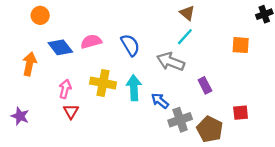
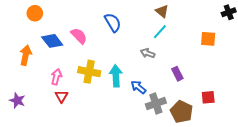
pink semicircle: (91, 41) -> (79, 36), turned 60
blue semicircle: (130, 45) -> (113, 22), moved
gray arrow: (171, 62) -> (148, 53), size x0.6

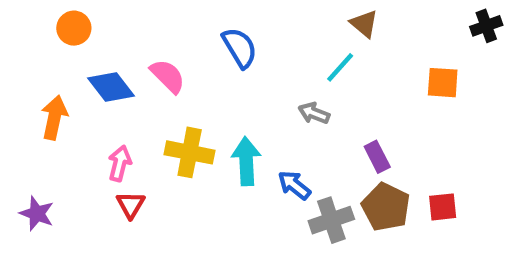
brown triangle: (162, 11) -> (364, 24), moved
brown pentagon: (181, 112) -> (386, 207), moved

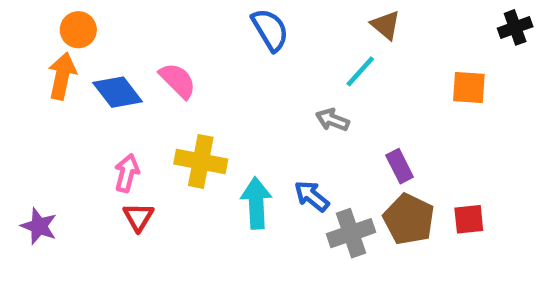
blue semicircle: (240, 48) -> (270, 30), moved
orange arrow: (54, 118) -> (62, 76), moved
cyan arrow: (246, 161) -> (256, 203), moved

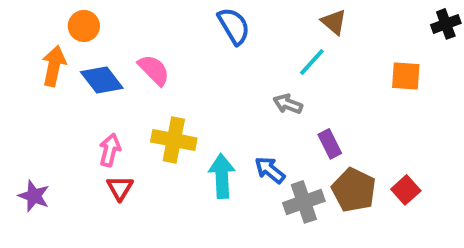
orange circle: (78, 30) -> (84, 26), moved
purple rectangle: (400, 166) -> (330, 144), moved
red square: (469, 219) -> (406, 190), turned -36

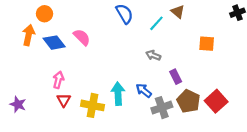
cyan line: (312, 62) -> (156, 23), moved
orange square: (406, 76) -> (207, 44), moved
yellow cross: (174, 140) -> (92, 105), moved
red square: (406, 190) -> (216, 101), size x1.5

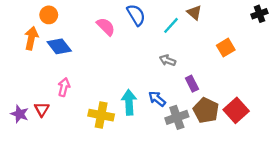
pink semicircle: (82, 37) -> (106, 27), moved
orange square: (207, 44) -> (226, 48), turned -35
red triangle: (64, 100) -> (42, 109), moved

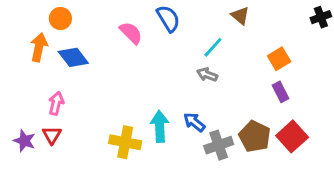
cyan line: (171, 25) -> (213, 47), moved
purple rectangle: (192, 84) -> (281, 92), moved
pink arrow: (64, 87) -> (56, 103), moved

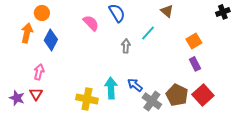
blue diamond: (73, 57) -> (51, 40), turned 65
gray arrow: (207, 75) -> (126, 46), moved, turned 72
gray cross: (219, 145) -> (152, 101), turned -36

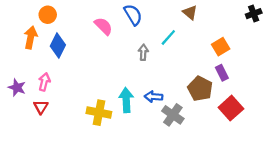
blue arrow: (135, 85) -> (154, 97), turned -35
brown pentagon: (177, 95) -> (200, 89), moved
purple star: (17, 98) -> (17, 88), moved

